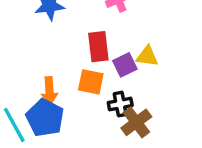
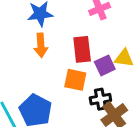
orange arrow: (49, 91) -> (41, 45), moved

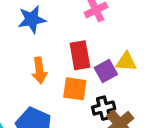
orange arrow: (41, 45) -> (39, 70), moved

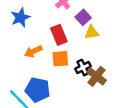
orange arrow: (39, 70) -> (33, 51), turned 84
purple square: (106, 71) -> (83, 17), moved

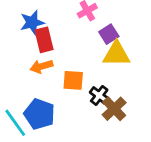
yellow triangle: (92, 32) -> (116, 54), size x1.5
red rectangle: (59, 35) -> (44, 40), moved
black cross: (83, 68) -> (99, 95), turned -35

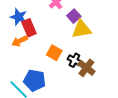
blue star: (32, 22) -> (19, 17), turned -30
orange arrow: (41, 66) -> (20, 41), moved
orange square: (73, 80) -> (54, 53), turned 35

